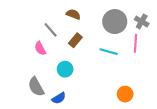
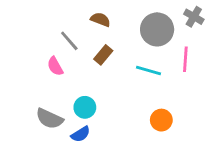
gray cross: (142, 22) -> (194, 17), moved
cyan circle: (65, 69) -> (85, 107), moved
gray semicircle: (36, 87) -> (49, 119), turned -36
orange circle: (125, 94) -> (161, 120), moved

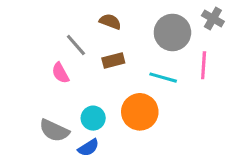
brown rectangle: (103, 55) -> (113, 60), turned 36
orange circle: (161, 120) -> (140, 112), moved, size x1.5

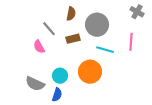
brown semicircle: (110, 22) -> (71, 14), turned 80
gray circle: (172, 32) -> (97, 25), moved
blue semicircle: (88, 148) -> (57, 95), turned -40

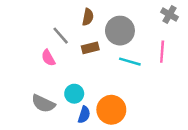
orange circle: (90, 72) -> (111, 110), moved
blue semicircle: (57, 95) -> (84, 115), moved

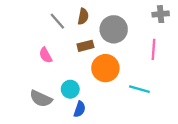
gray cross: (169, 15) -> (161, 14), turned -35
gray line: (61, 36) -> (57, 21), moved
cyan line: (130, 62) -> (139, 89), moved
orange circle: (111, 110) -> (105, 68), moved

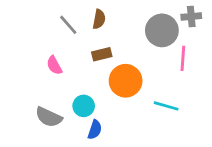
gray circle: (114, 29) -> (162, 30), moved

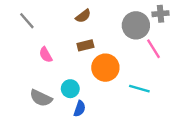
brown semicircle: (99, 19) -> (83, 16), turned 42
gray line: (68, 25) -> (27, 21), moved
pink line: (183, 58) -> (153, 49), turned -36

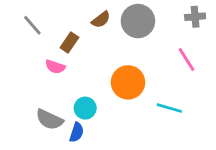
gray circle: (136, 25) -> (138, 21), moved
brown rectangle: (85, 45) -> (69, 42), moved, turned -42
pink semicircle: (46, 55) -> (55, 67), turned -42
blue semicircle: (80, 109) -> (77, 132), moved

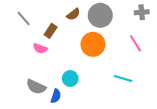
orange circle: (128, 82) -> (93, 44), moved
cyan circle: (85, 108) -> (70, 78), moved

